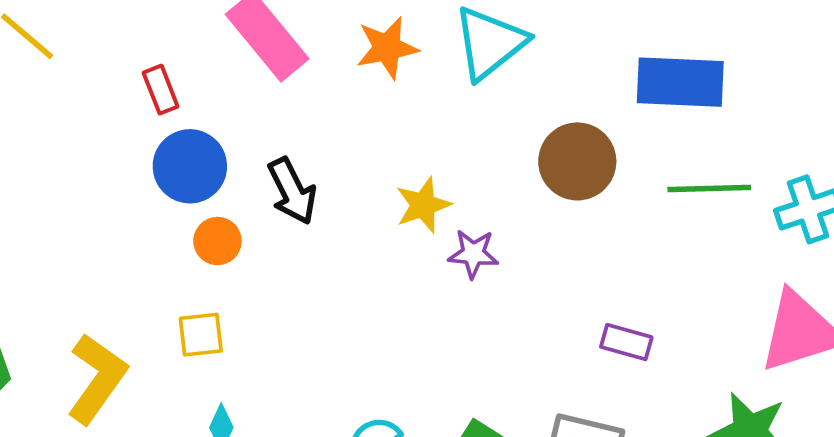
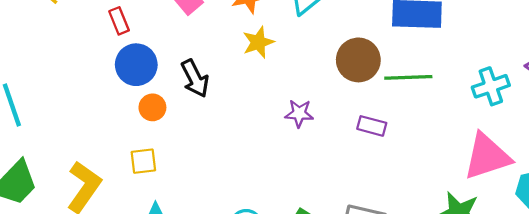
green line: (709, 189) -> (408, 77), moved
yellow star: (423, 205) -> (258, 42), moved
purple rectangle: (626, 342) -> (372, 126), moved

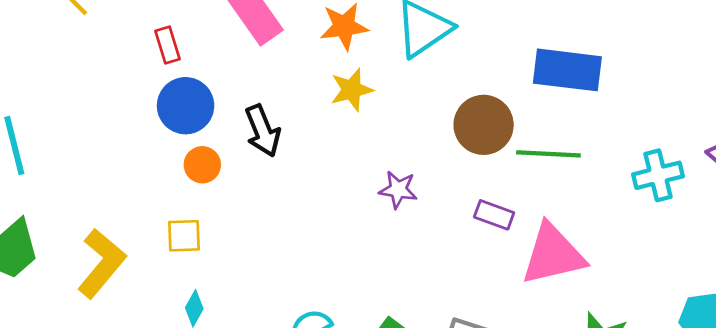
pink triangle: (487, 156) -> (553, 254), moved

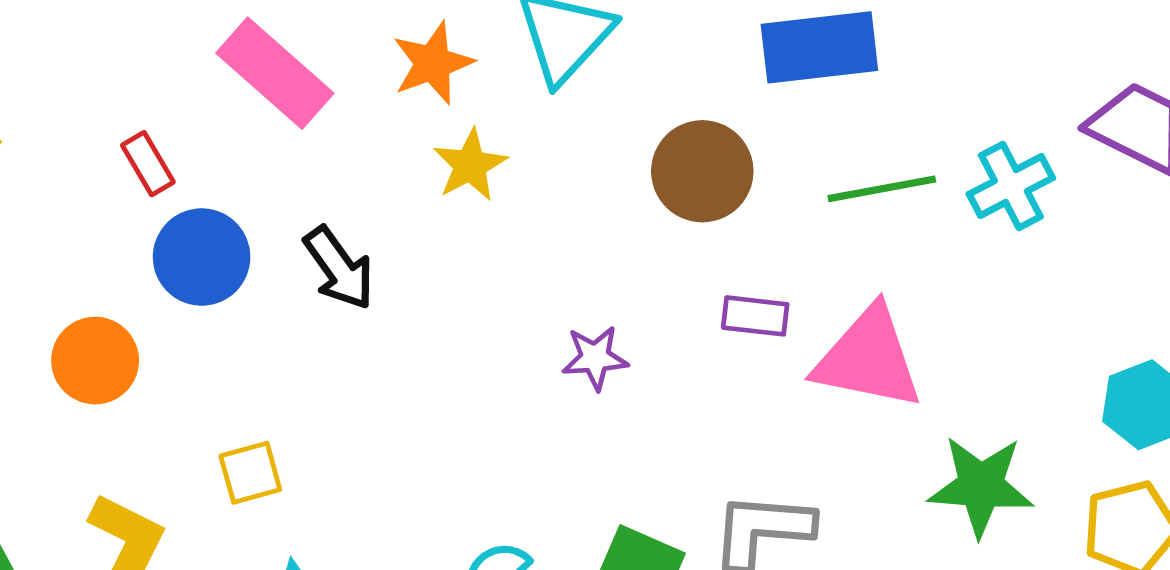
green line: (548, 154) -> (882, 189), moved
orange circle: (202, 165) -> (95, 361), moved, size x1.4
purple star: (398, 190) -> (595, 358), moved
pink triangle: (553, 254) -> (868, 358), turned 38

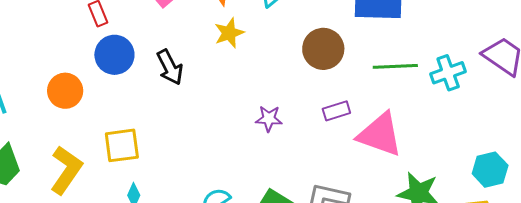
purple rectangle: (755, 316) -> (336, 111), turned -32
yellow square: (250, 473) -> (122, 145), size x1.4

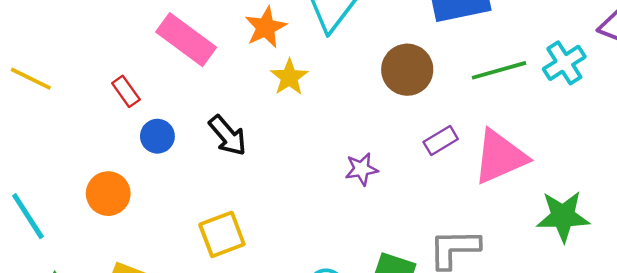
blue circle: (114, 55) -> (157, 136), size x0.7
pink triangle: (380, 135) -> (500, 157), turned -30
yellow square: (122, 145) -> (222, 234), moved

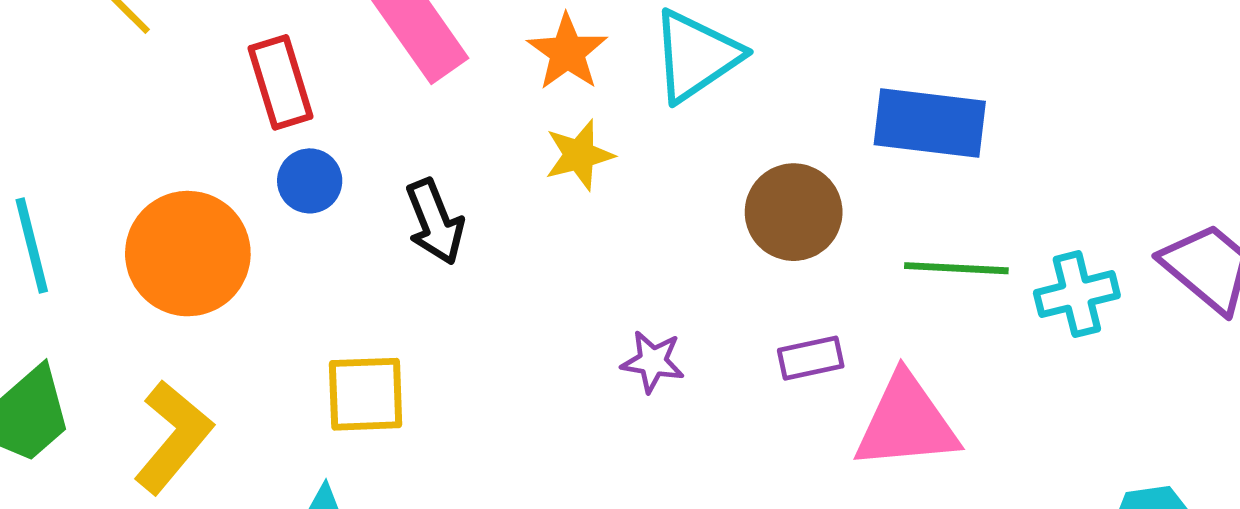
orange star: (266, 27) -> (567, 52), turned -30
red rectangle: (126, 91) -> (280, 82), size x1.5
orange circle: (108, 194) -> (188, 254), size x1.5

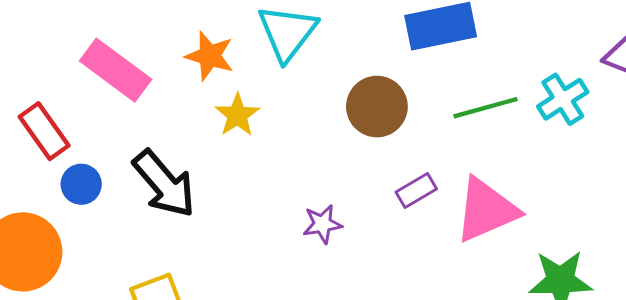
black arrow: (435, 222) -> (164, 184), size x1.4

